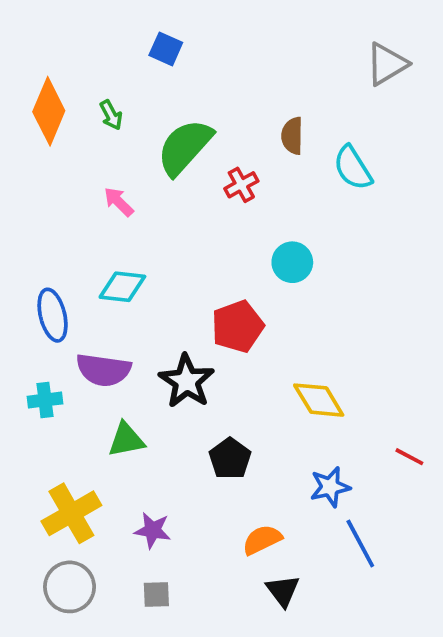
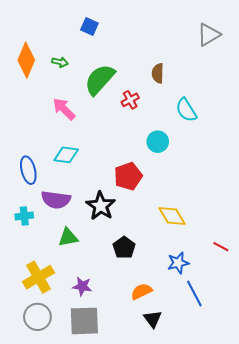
green arrow: (111, 115) -> (60, 62), turned -49
cyan semicircle: (353, 168) -> (186, 110), moved
pink arrow: (119, 202) -> (64, 109), size x1.4
gray square: (156, 594) -> (84, 321), size x2.0

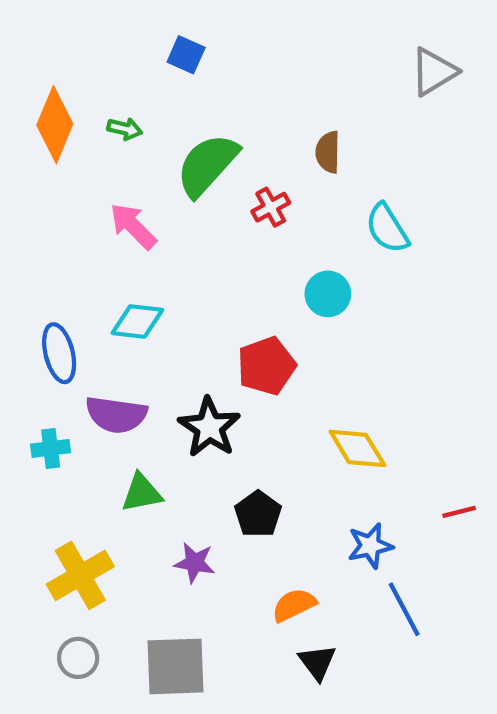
red line: (221, 247) -> (459, 512), turned -42
purple star: (82, 286) -> (195, 563), moved
gray circle: (37, 317) -> (78, 658), size x0.7

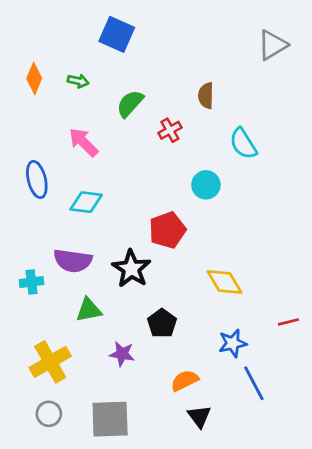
blue square: (186, 55) -> (117, 34), size x1.5
orange diamond: (55, 125) -> (34, 78), size x0.7
green semicircle: (207, 165) -> (130, 104), size x0.7
blue ellipse: (59, 353) -> (37, 179), moved

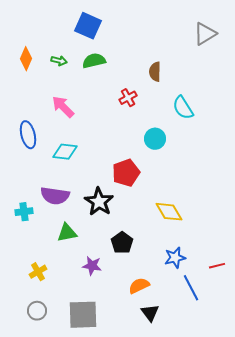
green semicircle: (130, 104) -> (94, 61), moved, turned 35
red line: (288, 322) -> (217, 266), moved
yellow cross: (50, 362) -> (38, 272), size x0.6

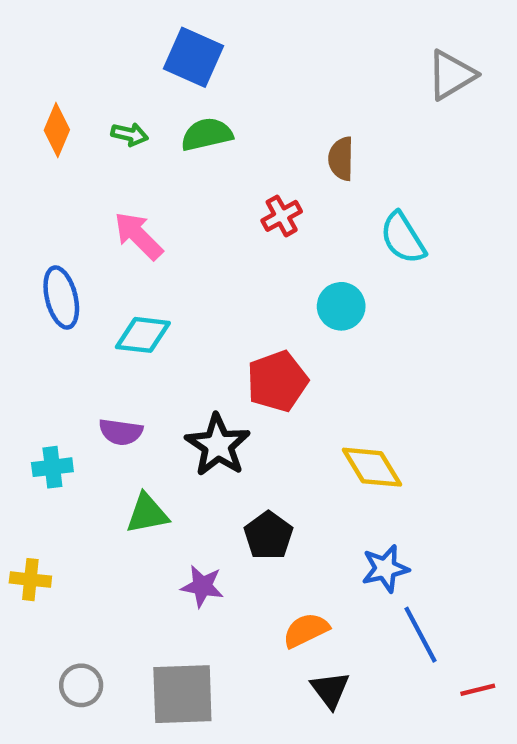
purple semicircle: (55, 196) -> (121, 432), size x0.7
red line: (217, 266) -> (478, 690), moved
yellow cross: (38, 272) -> (30, 580), moved, turned 36

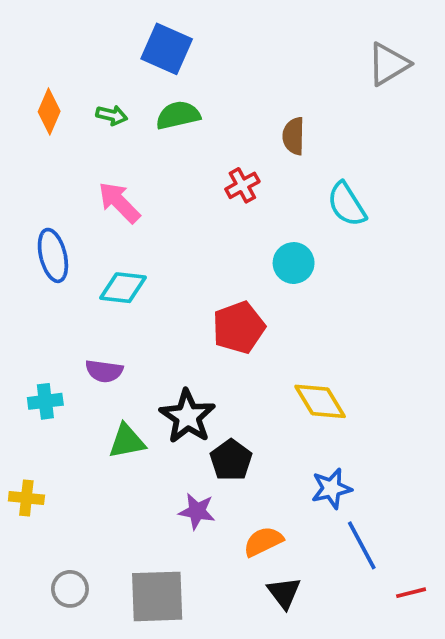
black star: (218, 445) -> (187, 416), moved
purple star: (202, 586) -> (197, 511), moved

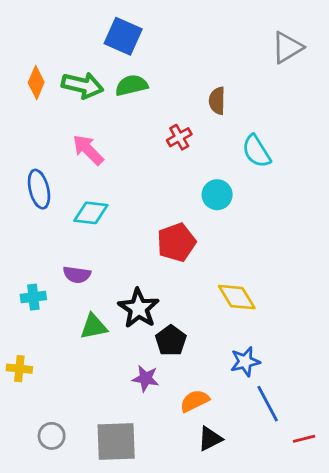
green arrow: (112, 115) -> (82, 85), size x1.8
black triangle: (284, 593) -> (210, 439), turned 40

